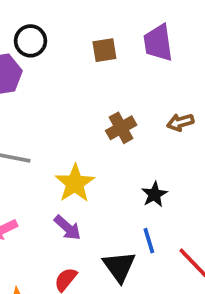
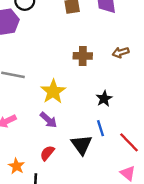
brown cross: (121, 128) -> (83, 56), turned 30

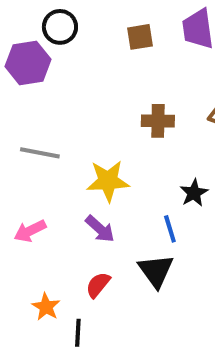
yellow star: (53, 91) -> (108, 181), turned 30
blue line: (101, 128) -> (170, 229), moved

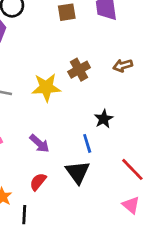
brown cross: (158, 121) -> (79, 70), turned -30
yellow star: (108, 181) -> (46, 87), moved

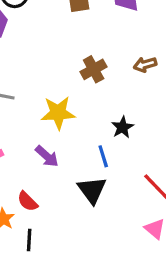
yellow star: (46, 87) -> (58, 113), moved
red semicircle: (38, 182) -> (28, 201), moved, turned -84

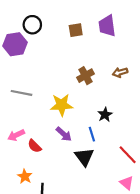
purple arrow: (47, 156) -> (64, 134), moved
red semicircle: (28, 201) -> (35, 146), moved

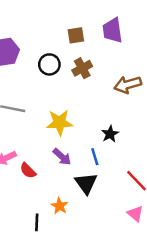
black circle: (32, 25) -> (49, 64), moved
brown arrow: (120, 72) -> (128, 85), size x1.5
brown cross: (85, 76) -> (82, 68), moved
orange star: (25, 176) -> (59, 206), moved

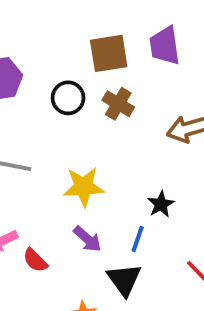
brown square: (76, 35) -> (109, 53), size x1.5
brown cross: (82, 68) -> (118, 104), turned -30
blue line: (95, 157) -> (138, 239), turned 36

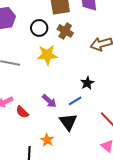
yellow star: (84, 187) -> (47, 55), moved
blue line: (138, 239) -> (75, 101), turned 40

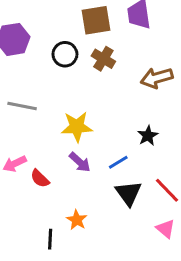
yellow star: (47, 55) -> (77, 127), moved
black star: (87, 83) -> (148, 136), moved
black triangle: (68, 122) -> (129, 193), moved

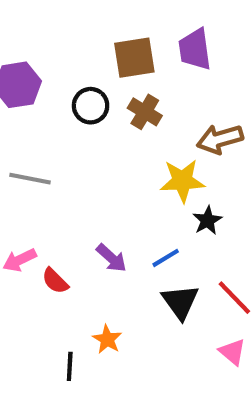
yellow star: (77, 127) -> (182, 181), moved

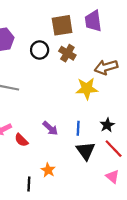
black star: (207, 220) -> (107, 125), moved
blue line: (166, 258) -> (78, 128), turned -56

